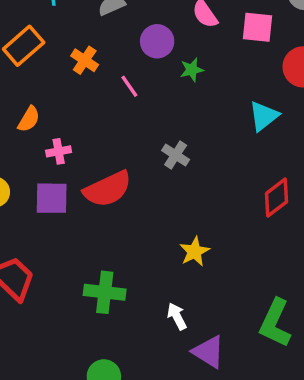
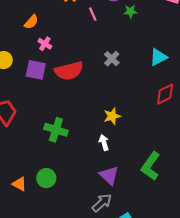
cyan triangle: (264, 116) -> (158, 57), moved
pink cross: (59, 151) -> (45, 44), turned 32
white arrow: (177, 316) -> (104, 142), moved

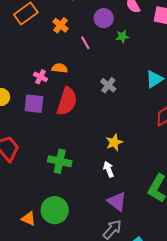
orange semicircle: (31, 22) -> (60, 68), moved, turned -119
red semicircle: (69, 71) -> (67, 101), turned -52
green circle: (46, 178) -> (55, 210), size x1.4

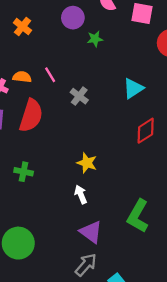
pink line: (85, 43) -> (50, 75), moved
yellow star: (114, 142) -> (87, 163), turned -30
green cross: (60, 161) -> (24, 172), moved, size x0.7

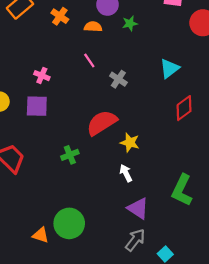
orange semicircle: (22, 77) -> (93, 27), moved
red semicircle: (31, 116) -> (102, 123), moved, turned -136
green cross: (24, 172) -> (70, 155), turned -30

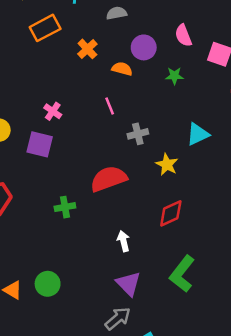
green star: (130, 23) -> (174, 76), moved
gray cross: (118, 79) -> (138, 134), turned 30
red diamond: (184, 108) -> (171, 213), moved
yellow star: (130, 143) -> (167, 165), moved
green circle: (69, 223) -> (48, 284), size x0.7

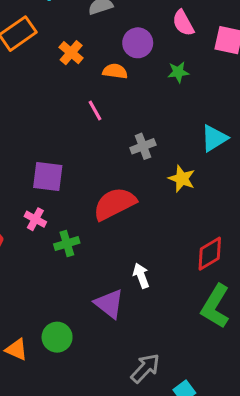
pink line: (110, 106) -> (95, 111), moved
pink cross: (53, 111) -> (35, 219), moved
purple square: (40, 144) -> (48, 177), moved
red diamond: (171, 213) -> (210, 254), moved
purple triangle: (128, 284) -> (109, 304), moved

